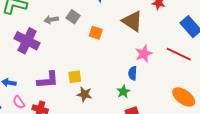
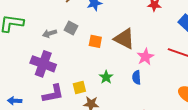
brown triangle: (132, 21) -> (124, 39), moved
purple cross: (27, 41) -> (43, 64), moved
green star: (123, 92) -> (106, 77), moved

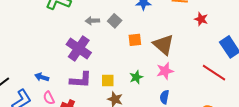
orange square: (95, 41) -> (135, 40), turned -32
pink star: (145, 57) -> (165, 71), moved
blue semicircle: (137, 77) -> (164, 97), moved

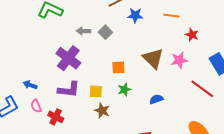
orange square: (135, 40) -> (118, 67), moved
pink star: (165, 71) -> (179, 60), moved
blue semicircle: (164, 97) -> (156, 99), moved, turned 56

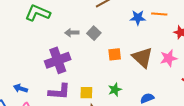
blue star: (135, 15) -> (138, 18), moved
purple cross: (68, 58) -> (58, 60), turned 35
orange square: (118, 67) -> (115, 54), moved

